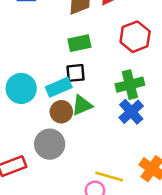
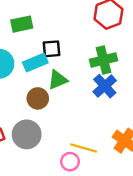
green rectangle: (79, 43) -> (22, 24), moved
brown circle: (61, 112) -> (38, 98), moved
gray circle: (50, 144) -> (27, 134), moved

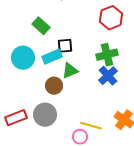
green rectangle: (22, 24) -> (41, 26), turned 54

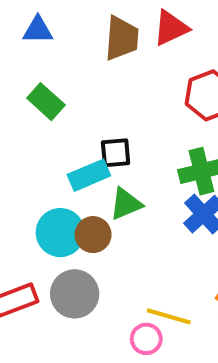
green rectangle: (41, 26) -> (46, 102), moved
cyan circle: (23, 58) -> (60, 233), moved

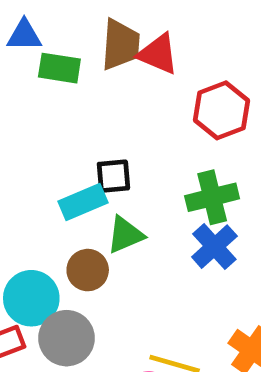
red triangle: (171, 28) -> (158, 54), moved, turned 48
green rectangle: (46, 102) -> (59, 68), moved, turned -33
cyan circle: (60, 233) -> (31, 298), moved

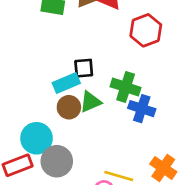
green cross: (212, 197) -> (126, 87), moved, turned 32
blue cross: (214, 247) -> (142, 109), turned -30
brown circle: (88, 270) -> (69, 107), moved

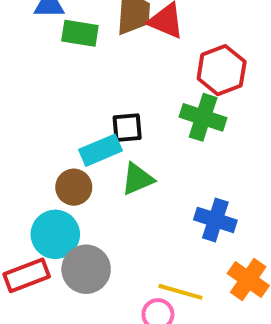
green cross: (126, 87) -> (203, 117), moved
brown circle: (69, 107) -> (74, 187), moved
blue cross: (142, 109) -> (215, 220), moved

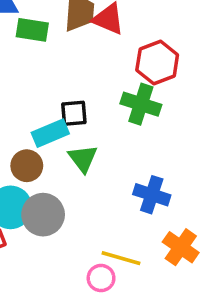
green triangle: (137, 179) -> (83, 158), turned -44
gray circle: (86, 269) -> (43, 215), moved

